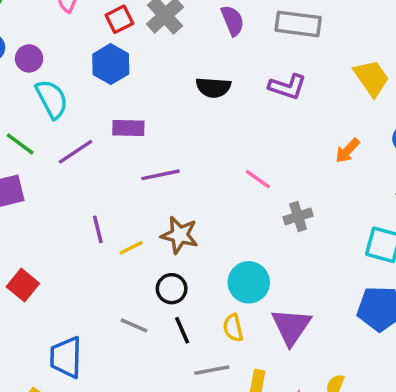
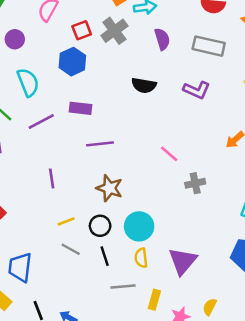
purple circle: (29, 58) -> (15, 39), moved
yellow line: (131, 248) -> (66, 221), moved
cyan circle: (249, 282) -> (139, 226), moved

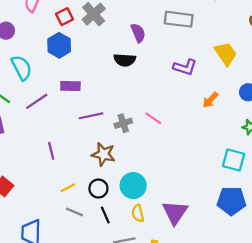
purple semicircle: (162, 39) -> (138, 33), moved
purple L-shape: (197, 90) -> (185, 67), moved
gray cross: (195, 183) -> (123, 123), moved

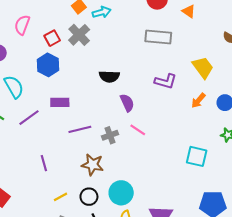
purple semicircle: (138, 33) -> (127, 103), moved
orange arrow: (210, 100) -> (198, 101), moved
cyan square: (234, 160) -> (197, 156), moved

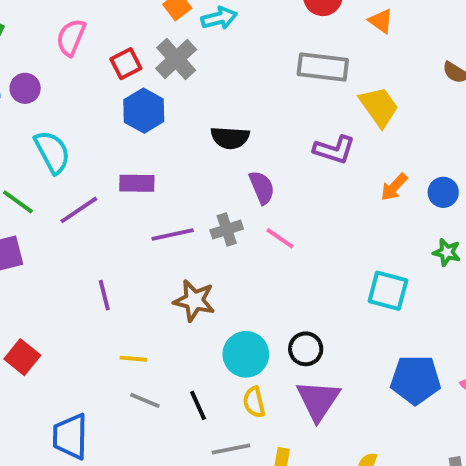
blue hexagon: (48, 65) -> (144, 111), moved
yellow trapezoid: (203, 67) -> (379, 107), moved
gray cross: (110, 135) -> (227, 230), moved
yellow line: (61, 197) -> (133, 359), turned 32
black circle: (89, 197) -> (306, 349), moved

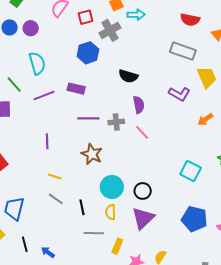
red square: (126, 64) -> (85, 17), moved

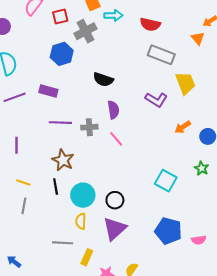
red semicircle: (190, 20) -> (150, 24), moved
gray line: (56, 199) -> (24, 206), turned 63
black line: (82, 207) -> (56, 187), moved

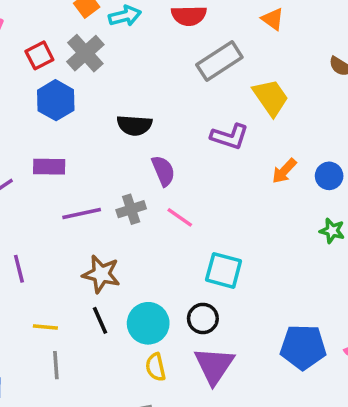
red square: (60, 17) -> (39, 55), moved
gray rectangle: (161, 55) -> (219, 61), turned -40
cyan square: (166, 181) -> (224, 270), moved

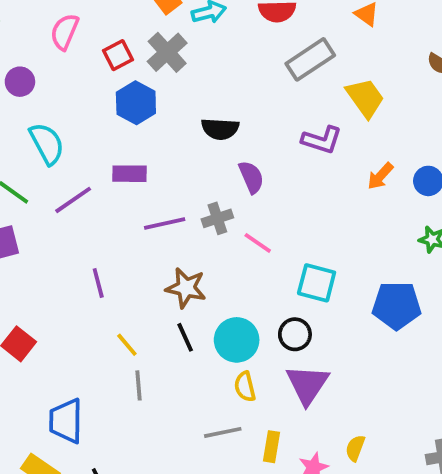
pink line: (180, 217) -> (258, 243), moved
yellow line: (45, 327) -> (127, 345), turned 45
blue pentagon: (303, 347) -> (397, 306), moved

